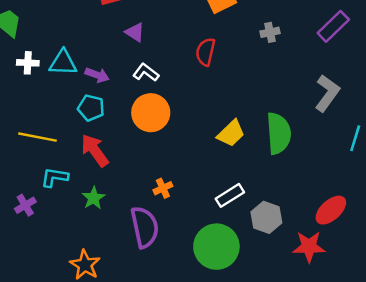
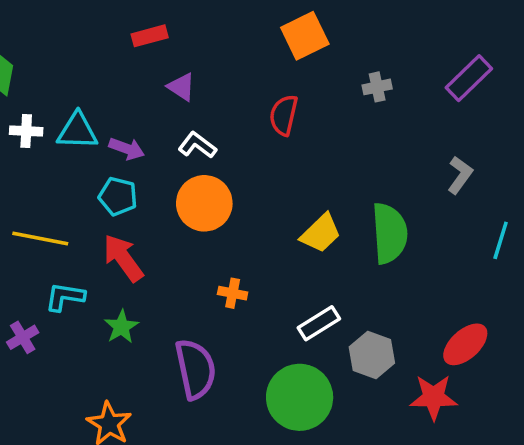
gray L-shape: (327, 93) -> (460, 175), size x0.7
orange cross: (163, 188) -> (233, 293), moved, turned 36

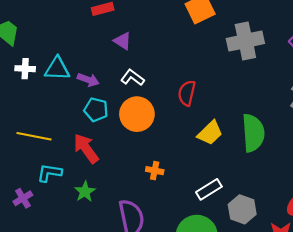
gray cross: (377, 87) -> (245, 41), size x2.0
red semicircle: (284, 115) -> (187, 93), moved
cyan pentagon: (118, 196) -> (96, 110), moved

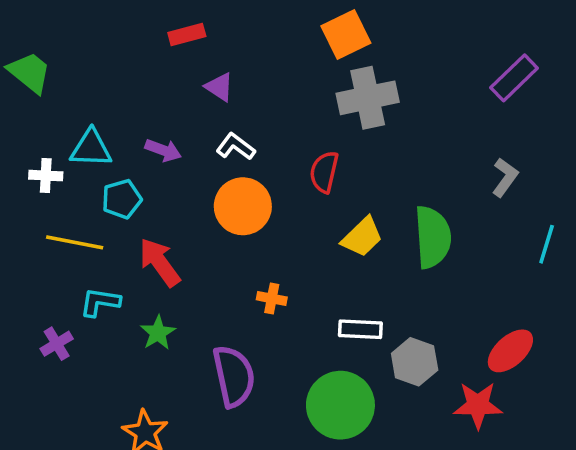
gray cross: (245, 41) -> (368, 98), moved
white cross: (25, 69) -> (46, 176), moved
cyan triangle: (57, 69) -> (91, 148), moved
cyan pentagon: (96, 110) -> (122, 199), moved, turned -30
white rectangle: (209, 189) -> (360, 329), turned 35

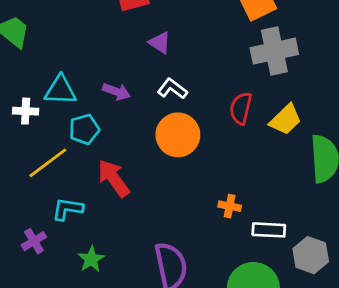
yellow trapezoid: (362, 237) -> (285, 120), moved
yellow line: (75, 242) -> (48, 163), turned -48
orange cross: (272, 298) -> (230, 206), moved
green star: (158, 333) -> (91, 259), moved

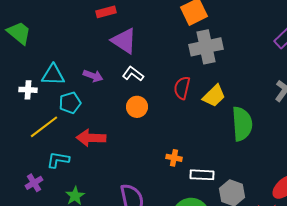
purple triangle: (160, 43) -> (124, 41), size x1.6
orange circle: (178, 135) -> (137, 107), size x0.7
red arrow: (114, 178) -> (91, 138), turned -52

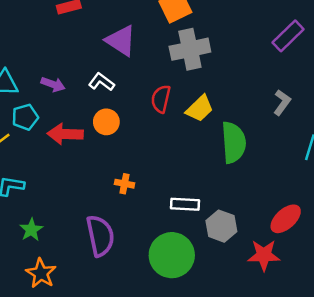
purple triangle: (124, 41) -> (121, 41), moved
red arrow: (91, 138) -> (65, 134), moved
orange cross: (174, 158) -> (125, 184), moved

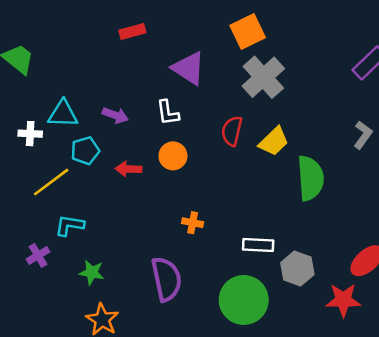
gray cross: (190, 49) -> (263, 77), turned -30
white L-shape: (101, 82) -> (168, 113), turned -135
red arrow: (65, 134) -> (128, 169), size x0.7
green star: (31, 230) -> (92, 272), turned -30

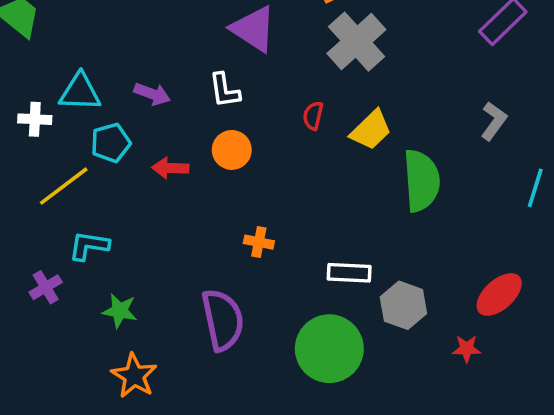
red semicircle: (232, 131) -> (313, 116), size x0.7
red star: (343, 300) -> (467, 349), size x0.6

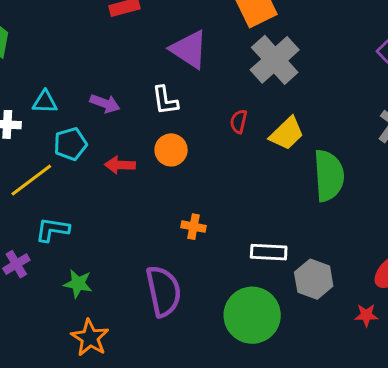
cyan triangle: (80, 92) -> (45, 102), size x0.7

